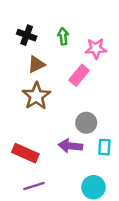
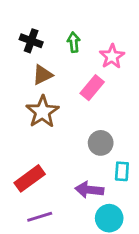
pink star: (96, 49) -> (112, 56), turned -30
purple arrow: (70, 146) -> (89, 190), moved
red rectangle: (25, 153) -> (30, 178), turned -60

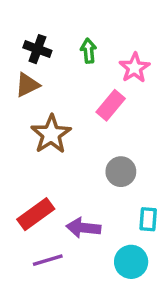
brown triangle: (42, 75) -> (27, 85), moved
cyan rectangle: (122, 171) -> (148, 219), moved
purple arrow: (89, 190) -> (83, 228), moved

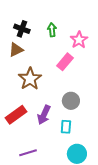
red rectangle: (36, 214) -> (16, 115), moved
cyan rectangle: (148, 219) -> (66, 127), moved
purple arrow: (83, 228) -> (44, 115), moved, turned -72

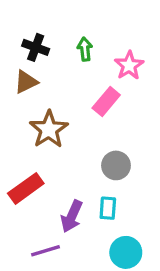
purple arrow: (44, 115) -> (72, 216), moved

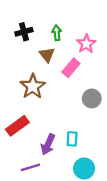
black cross: (36, 47) -> (24, 32), turned -35
brown triangle: (26, 82) -> (47, 55), moved, turned -42
gray circle: (116, 165) -> (92, 98), moved

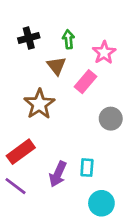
purple line: (30, 167) -> (16, 186), moved, turned 54

